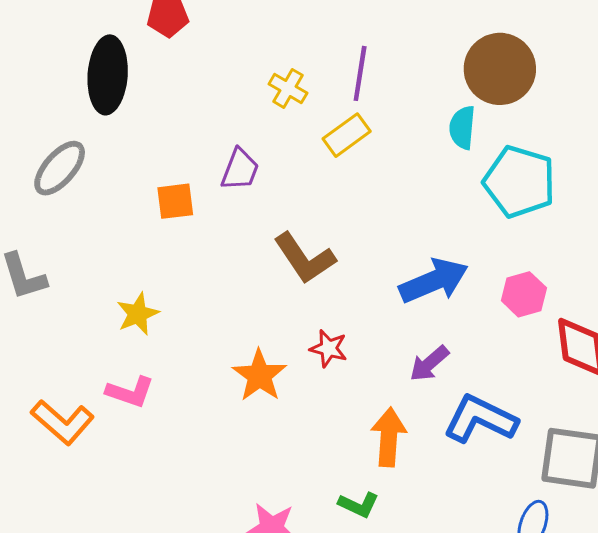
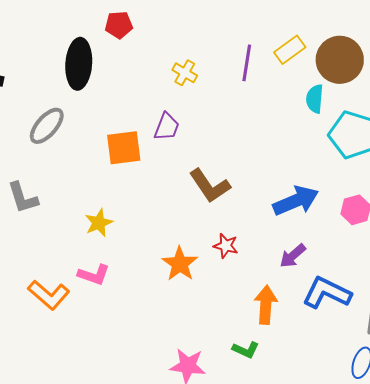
yellow cross: (288, 88) -> (185, 73), moved
yellow rectangle: (347, 135) -> (290, 50), moved
orange square: (175, 201) -> (124, 148), size x1.4

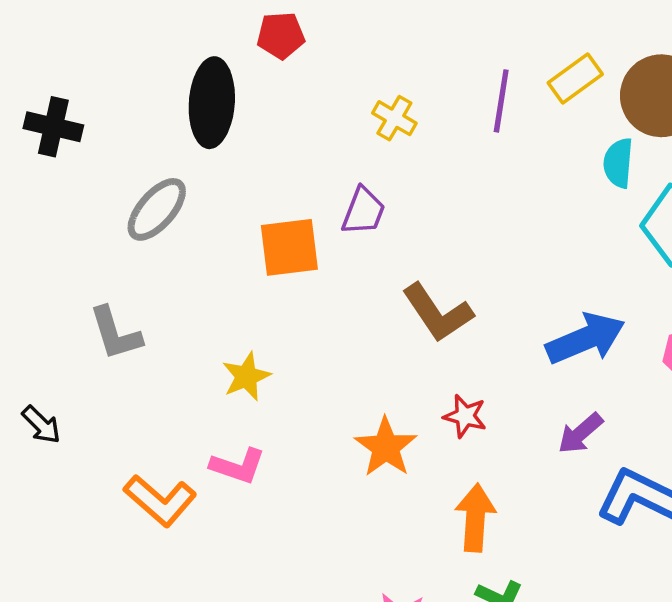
orange arrow: (266, 305) -> (475, 518), moved

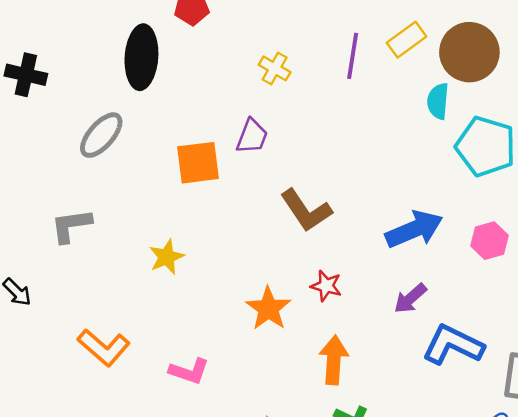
gray L-shape: (115, 333) -> (71, 226), turned 99
pink L-shape: (238, 466) -> (189, 371), moved

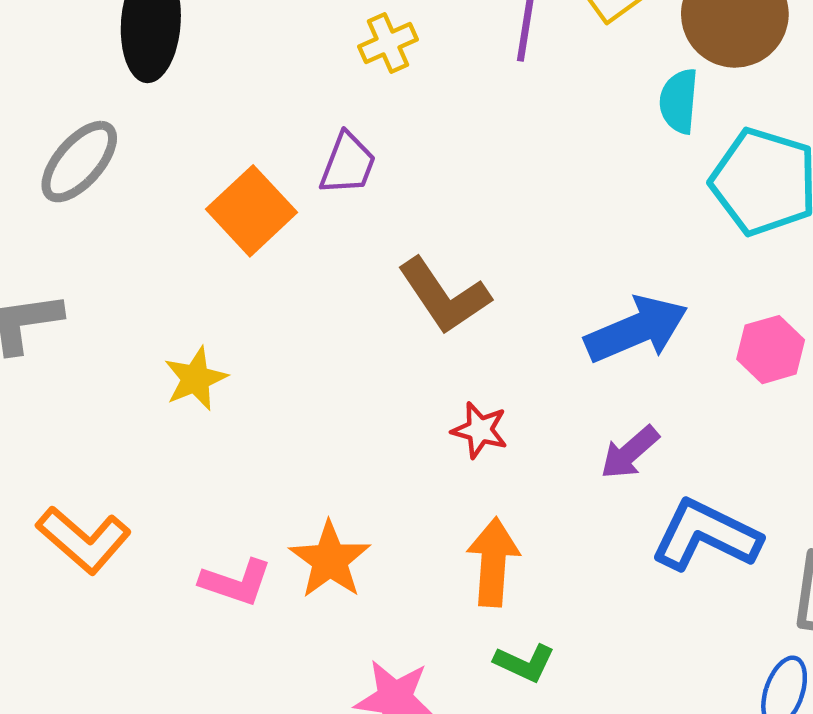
yellow cross: (275, 68) -> (388, 43), turned 36
orange square: (198, 163) -> (252, 211), turned -36
orange star: (268, 308) -> (330, 560), moved

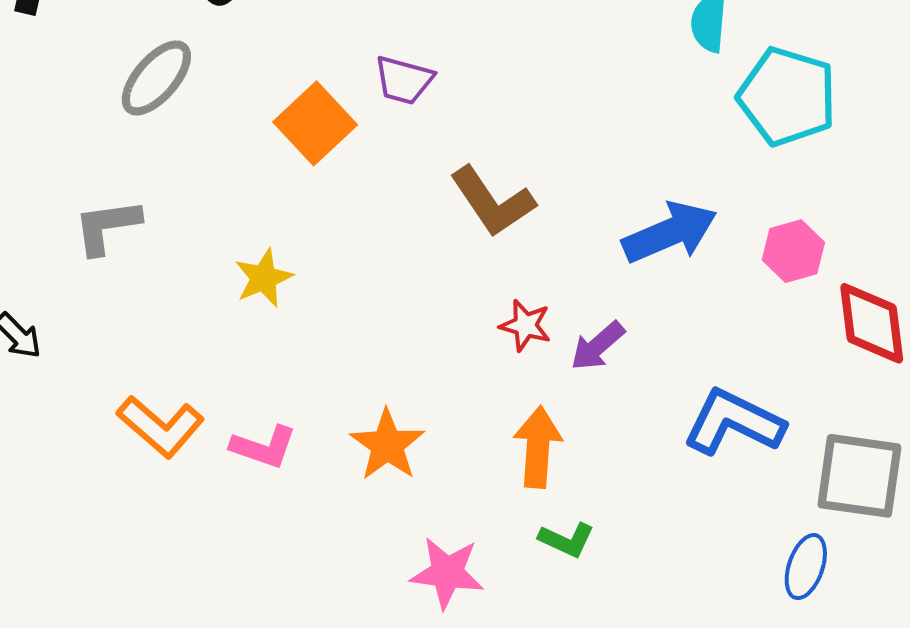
purple trapezoid: (348, 164) -> (404, 80), turned 84
purple arrow: (630, 452) -> (598, 346), moved
pink L-shape: (236, 582) -> (264, 447), moved

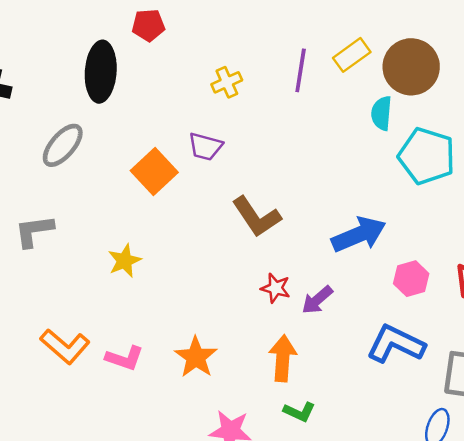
pink hexagon: (793, 251) -> (411, 279), moved

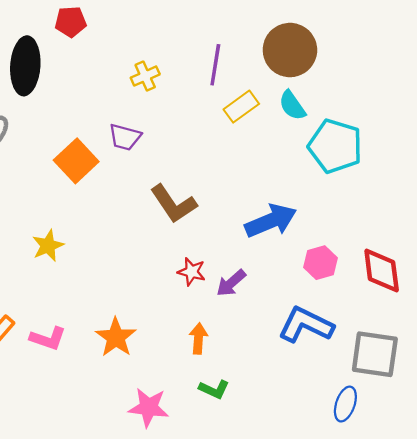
yellow rectangle: (352, 55) -> (241, 107), moved
brown circle: (411, 67) -> (290, 50), moved
cyan semicircle: (381, 113) -> (292, 105), turned -40
orange arrow: (283, 358) -> (198, 338), size x0.7

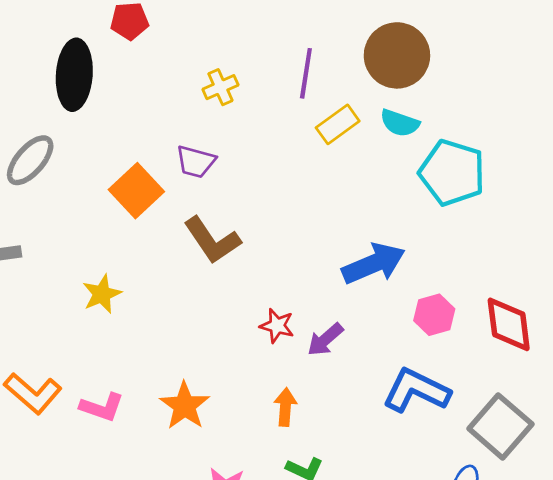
cyan semicircle: (292, 105) -> (400, 123), turned -36
brown L-shape: (173, 204) -> (212, 240), moved
gray square: (375, 354) -> (500, 426), turned 33

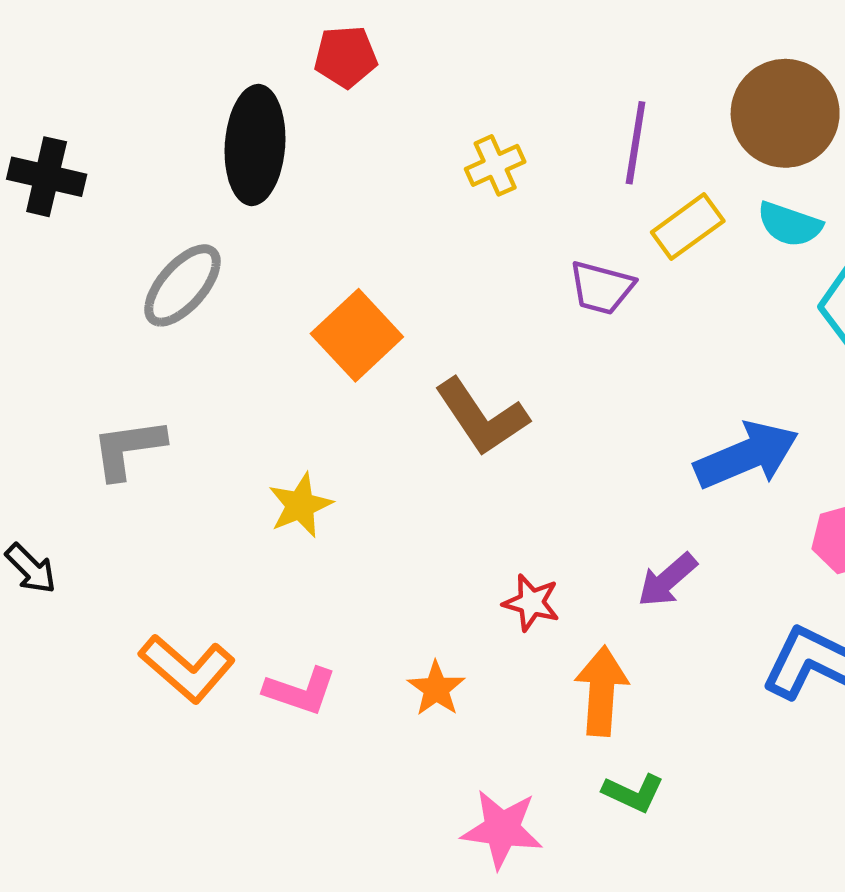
purple trapezoid: (196, 162) -> (602, 288), moved
red star: (277, 326) -> (531, 603), moved
orange star: (185, 406) -> (436, 689), size x0.7
orange arrow: (285, 407) -> (602, 691), size x1.4

